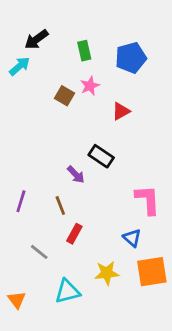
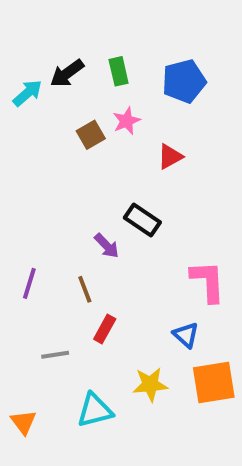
black arrow: (36, 39) -> (67, 73), moved
brown square: (65, 96) -> (91, 135), turned 30
gray line: (39, 252) -> (55, 355), turned -48

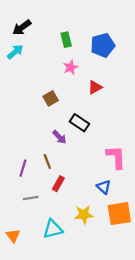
black arrow: (67, 73) -> (22, 27), moved
brown square: (91, 135) -> (51, 98), moved
purple line: (29, 283) -> (23, 168), moved

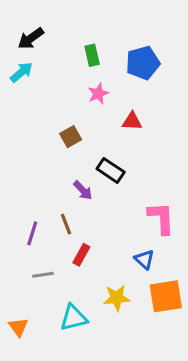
red triangle: (95, 87) -> (132, 121), turned 32

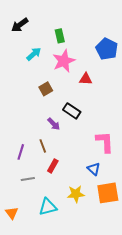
blue pentagon: (143, 63) -> (107, 49), moved, turned -30
cyan arrow: (21, 72) -> (34, 54), moved
pink star: (98, 94) -> (64, 61), size x1.6

